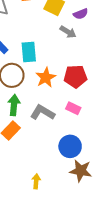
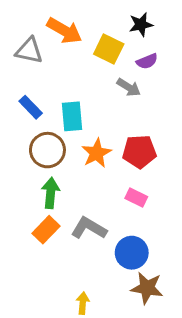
gray L-shape: (43, 112) -> (89, 228), moved

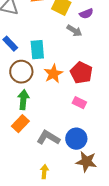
red pentagon: (139, 152) -> (81, 73), turned 30
gray L-shape: (89, 228) -> (48, 138), moved

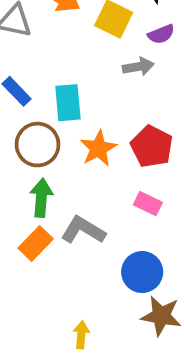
gray arrow: (74, 31) -> (138, 67), turned -42
gray L-shape: (48, 138) -> (83, 230), moved

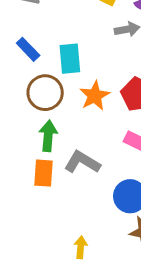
orange rectangle: (36, 243) -> (44, 173), turned -40

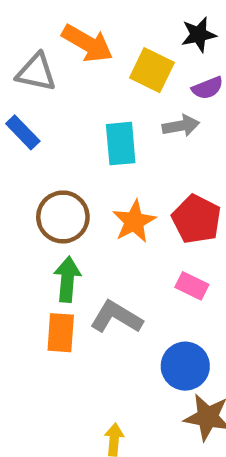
blue rectangle: (28, 49) -> (23, 132), moved
cyan rectangle: (70, 59) -> (121, 144), moved

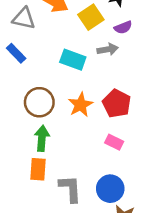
yellow square: (152, 70) -> (91, 17), turned 30
cyan rectangle: (121, 144) -> (73, 60), turned -65
gray L-shape: (116, 317) -> (70, 189), moved, turned 56

